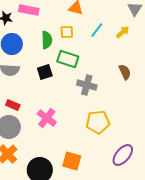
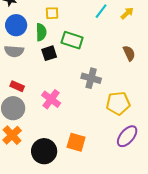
yellow square: (67, 32) -> (52, 13), moved
green semicircle: (47, 40) -> (41, 32), moved
gray cross: (87, 85) -> (91, 78), moved
yellow pentagon: (98, 122) -> (118, 103), moved

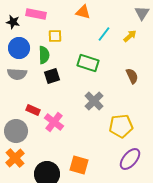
green rectangle: (72, 40) -> (88, 63), moved
gray cross: (91, 78) -> (94, 101), turned 30
red rectangle: (17, 86) -> (33, 110), moved

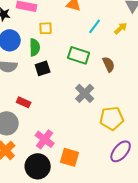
brown semicircle: (132, 76) -> (109, 64), moved
pink cross: (54, 122) -> (45, 139), moved

